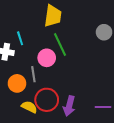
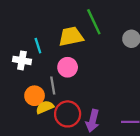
yellow trapezoid: (53, 16) -> (71, 36), moved, turned -110
green line: (60, 45) -> (94, 22), moved
yellow semicircle: (29, 107) -> (45, 107), moved, turned -49

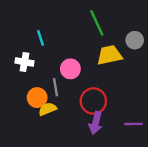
yellow trapezoid: (71, 36) -> (109, 55), moved
cyan line: (38, 46) -> (41, 38), moved
red circle: (68, 114) -> (93, 101), moved

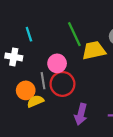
green line: (97, 23) -> (74, 34), moved
red circle: (93, 101) -> (62, 84), moved

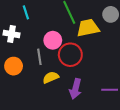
red circle: (62, 84) -> (70, 55), moved
orange circle: (26, 90) -> (14, 66), moved
yellow semicircle: (35, 101) -> (51, 77), moved

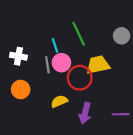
cyan line: (26, 12) -> (55, 45), moved
yellow trapezoid: (88, 28) -> (98, 65), moved
gray line: (39, 57) -> (47, 65), moved

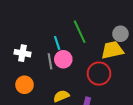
yellow trapezoid: (98, 65) -> (112, 50), moved
red circle: (80, 78) -> (99, 74), moved

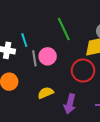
cyan line: (57, 43) -> (24, 40), moved

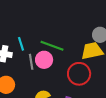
green line: (64, 29) -> (52, 46), moved, turned -45

